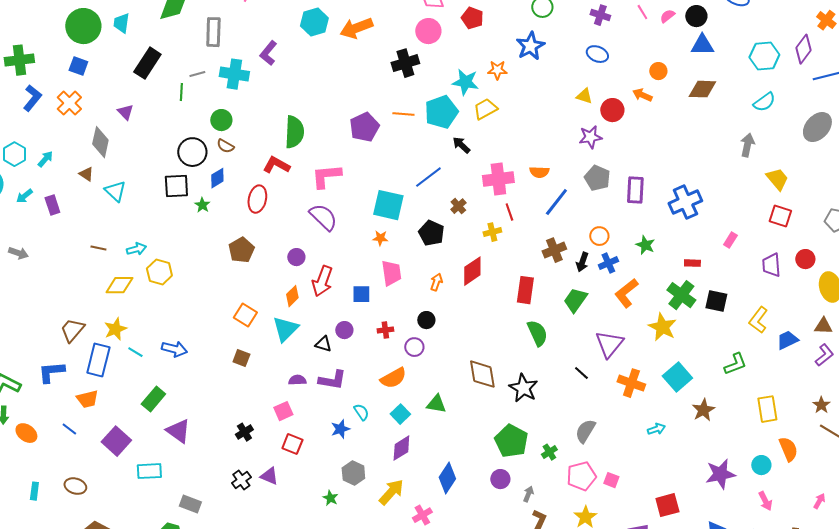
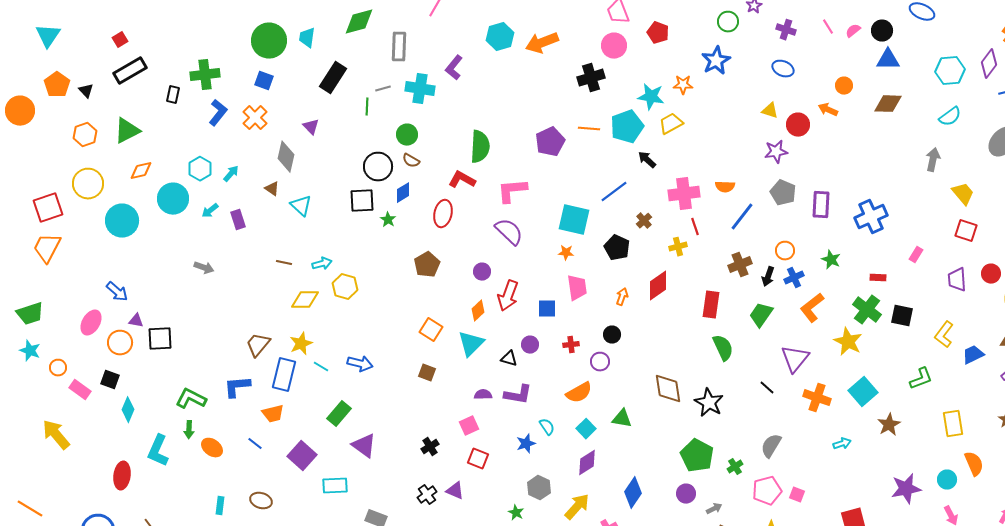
gray arrow: (528, 494) -> (714, 509), turned 42

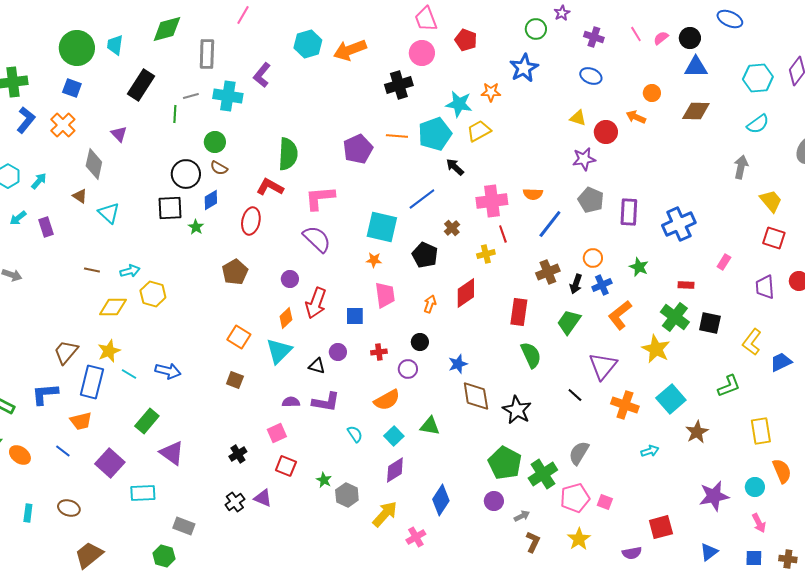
blue star: (526, 444) -> (458, 364), moved
green cross: (735, 467) -> (543, 474), size x1.8
green star: (516, 513) -> (324, 480), moved

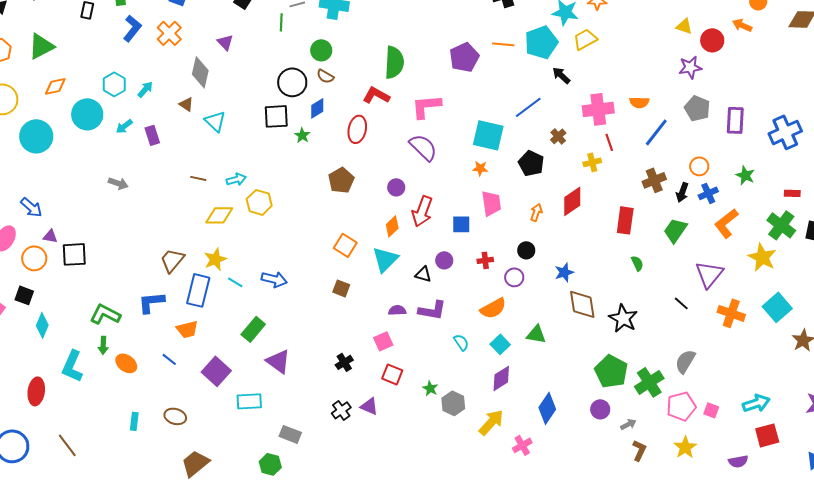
green semicircle: (531, 355) -> (637, 263), size x0.6
cyan arrow: (650, 451) -> (756, 403), moved, size x1.5

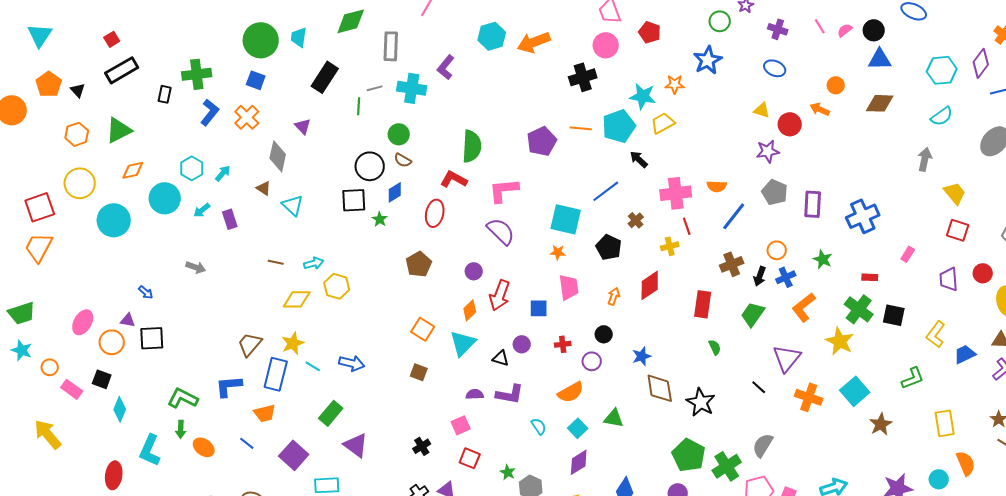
blue arrow: (31, 207) -> (146, 292), moved, size x0.7

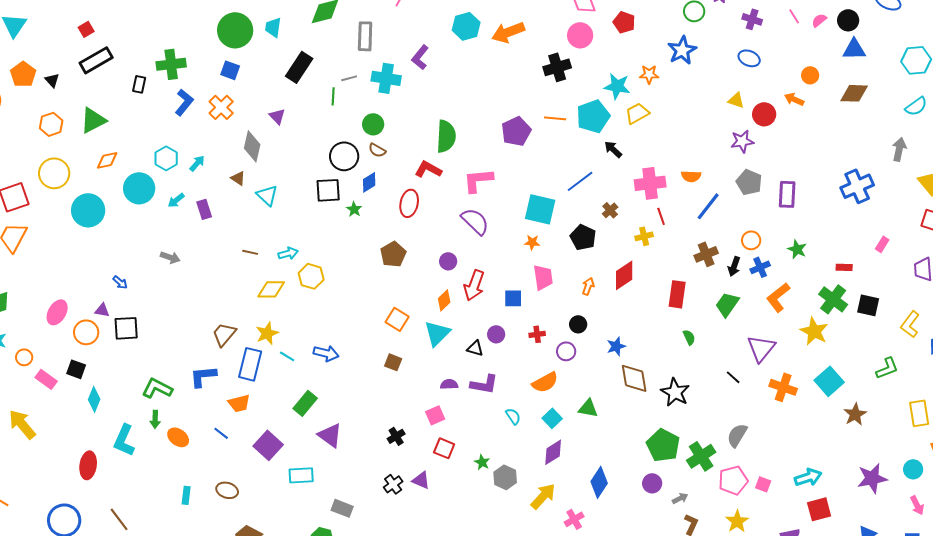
blue cross: (863, 216) -> (857, 186), moved

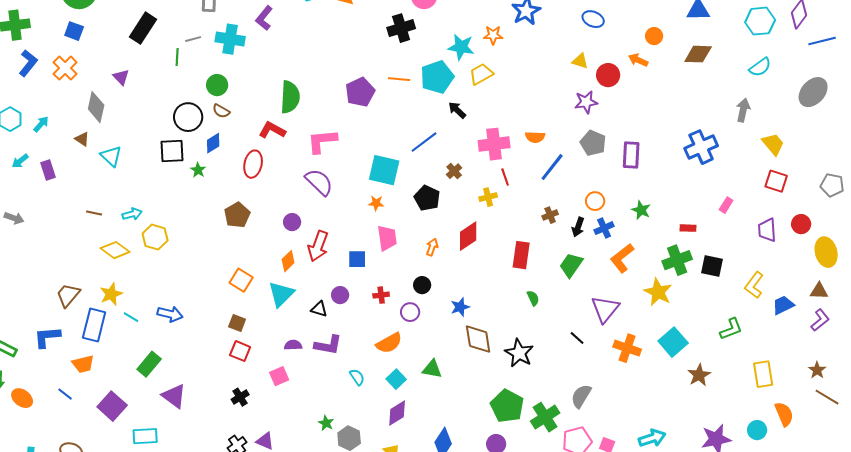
brown cross: (706, 254) -> (550, 215), size x0.7
yellow diamond: (271, 289) -> (115, 250), turned 36
green cross: (833, 299) -> (677, 260), turned 32
red square: (444, 448) -> (240, 351), moved

